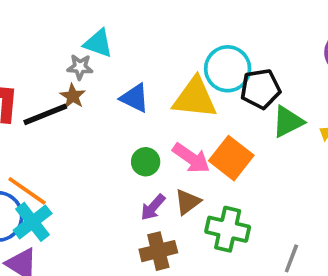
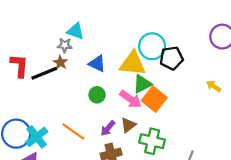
green triangle: (288, 122) -> (142, 84), moved
green circle: (146, 162) -> (97, 95), moved
orange line: (27, 191) -> (73, 131), moved

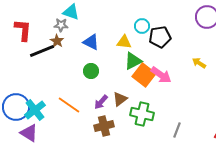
cyan circle: (152, 46) -> (142, 26), size x0.6
yellow triangle: (133, 64) -> (124, 42), size x0.6
red L-shape: (19, 66) -> (23, 30), moved
pink arrow: (130, 99) -> (161, 75), moved

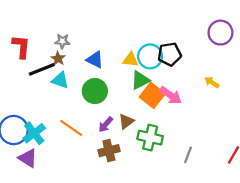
cyan triangle: (71, 12) -> (60, 80), moved
cyan circle: (142, 26) -> (150, 56), moved, size x1.5
green circle: (91, 71) -> (95, 91), size x1.5

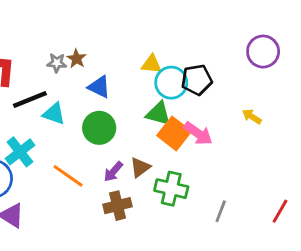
brown star: (58, 59) -> (77, 59), moved
yellow triangle: (131, 60) -> (151, 64), moved
green triangle: (140, 80) -> (158, 114), turned 42
cyan cross: (34, 133) -> (20, 152), moved

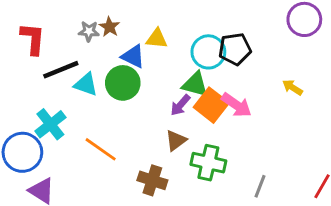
yellow triangle: (151, 64) -> (157, 39), moved
green circle: (99, 128) -> (123, 83), moved
purple arrow: (113, 172) -> (180, 105), moved
brown cross: (118, 206) -> (152, 180), turned 32

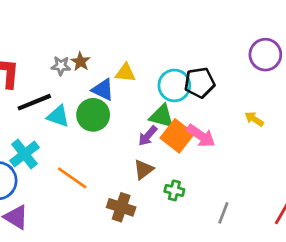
green cross: (208, 163) -> (174, 190), size x0.6

